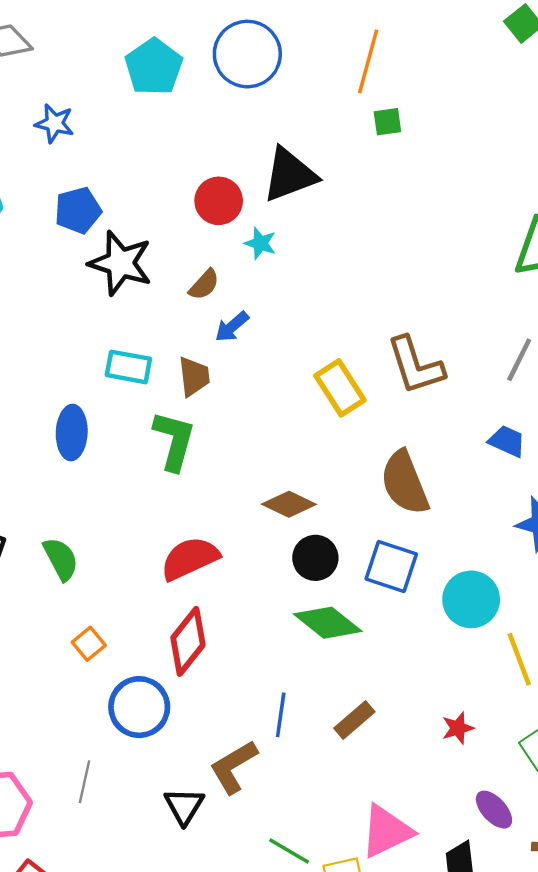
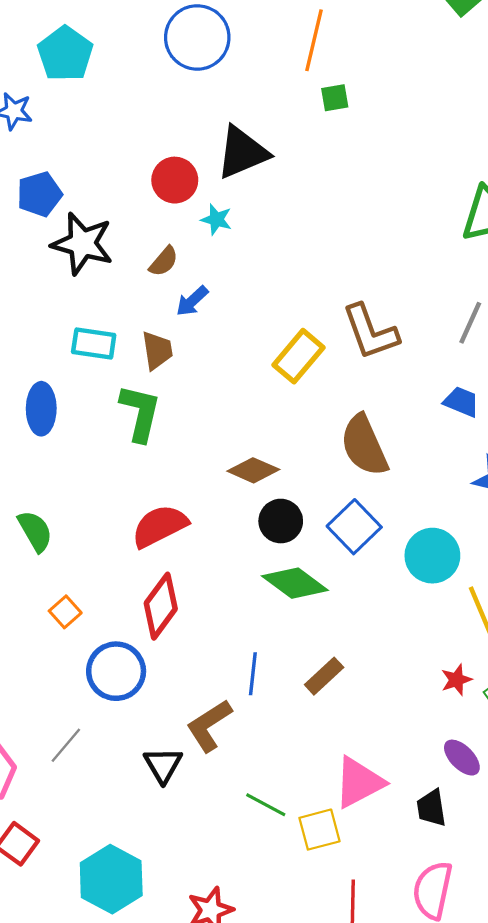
cyan pentagon: (154, 67) -> (65, 54), moved
yellow rectangle: (340, 388) -> (298, 356), turned 75
blue square: (391, 566) -> (354, 527), turned 30
red star: (458, 728) -> (456, 680), moved
gray line: (85, 782) -> (66, 745), turned 30

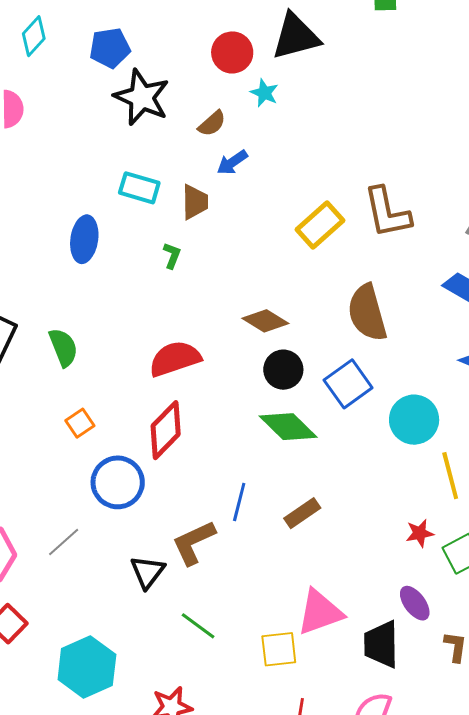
green L-shape: (140, 413) -> (172, 255), size x0.5
green line: (266, 805) -> (198, 626), moved
black trapezoid: (431, 808) -> (381, 644), size x1.4

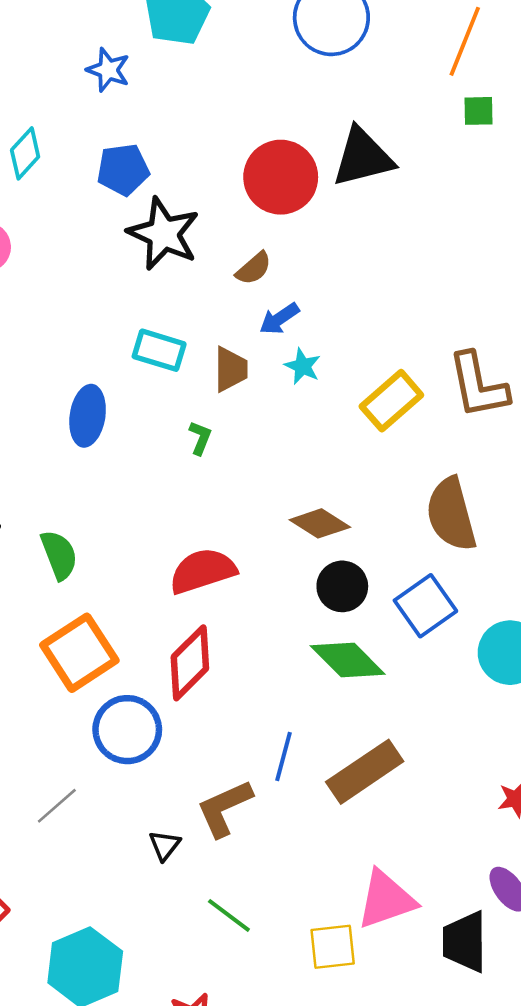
red circle: (232, 52) -> (281, 177), size x1.4
cyan star: (264, 93) -> (303, 366), moved
orange square: (80, 423) -> (79, 653), size x2.0
brown rectangle: (302, 513) -> (365, 772), size x1.6
black triangle: (148, 572) -> (165, 845), size x0.7

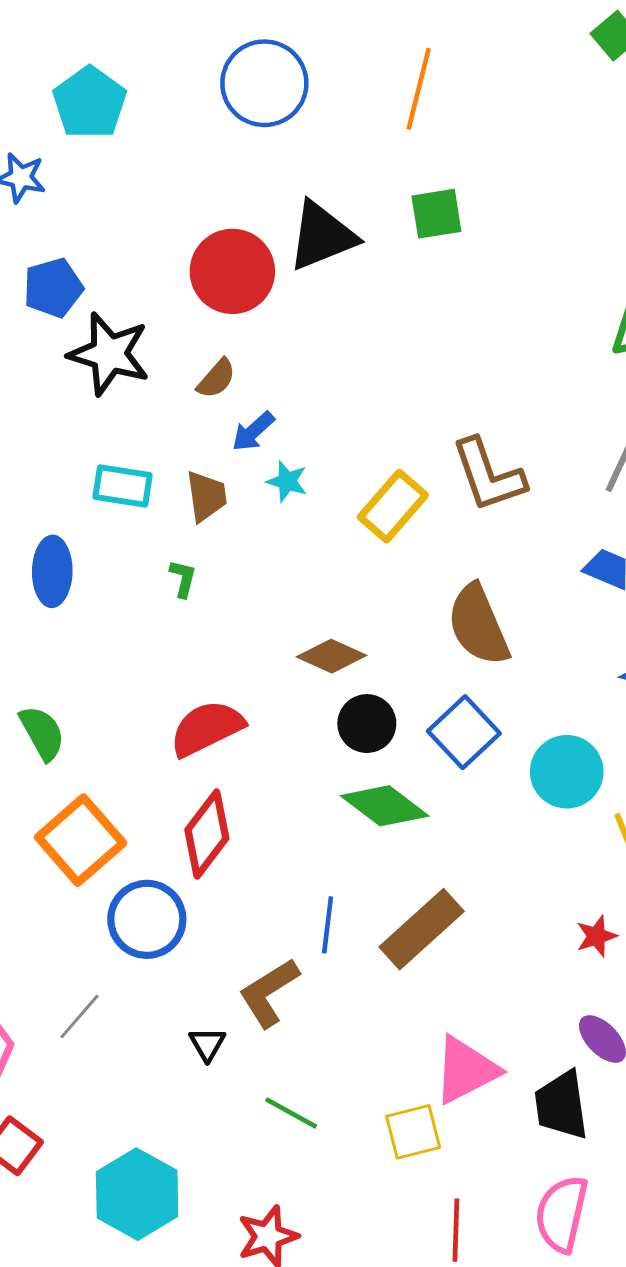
green square: (479, 111) -> (436, 214), moved, size x1.4

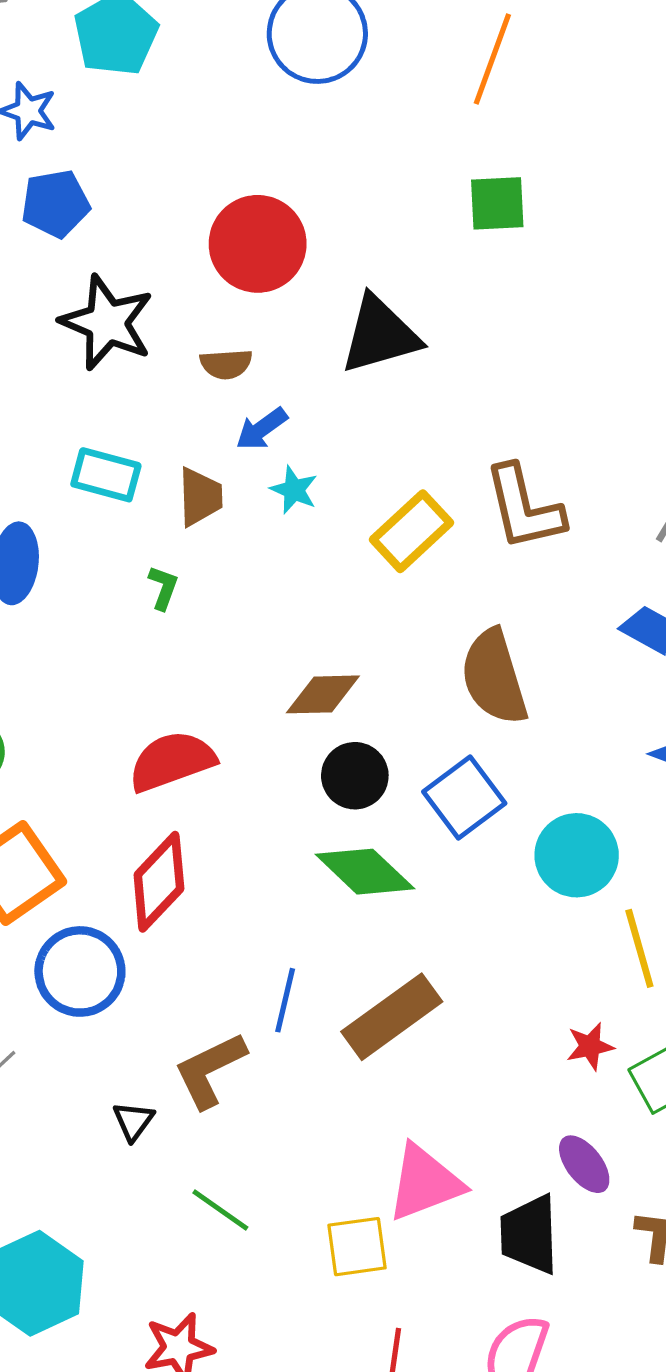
black triangle: (322, 236) -> (380, 335), moved
blue pentagon: (53, 288) -> (55, 204), moved
brown semicircle: (216, 379) -> (226, 364), turned 39
brown diamond: (331, 656) -> (323, 694), turned -32

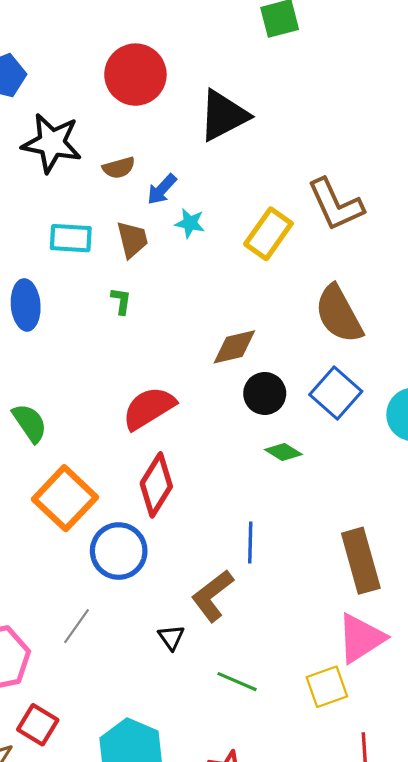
brown semicircle: (226, 364) -> (119, 168), moved
green diamond: (365, 872) -> (283, 452), size x0.6
brown rectangle: (392, 1017) -> (361, 561), moved, turned -58

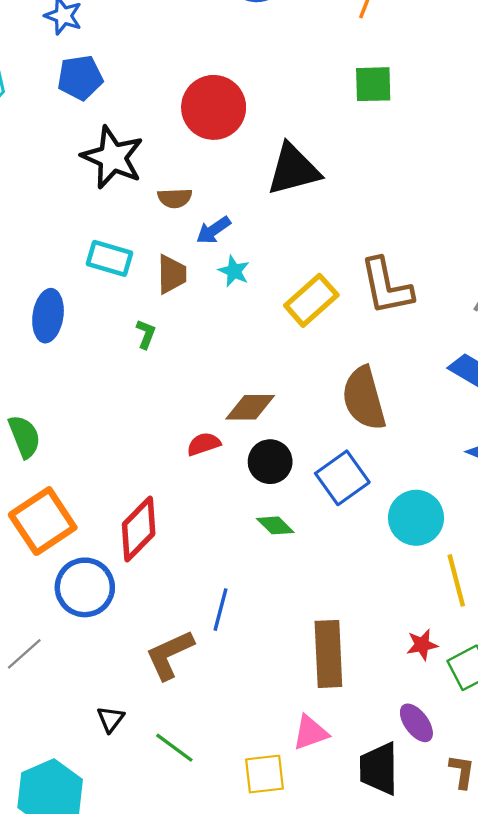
red semicircle: (149, 408) -> (204, 444), moved, size x0.6
black triangle: (171, 637) -> (111, 719), moved
pink triangle: (361, 638) -> (310, 733), size x0.7

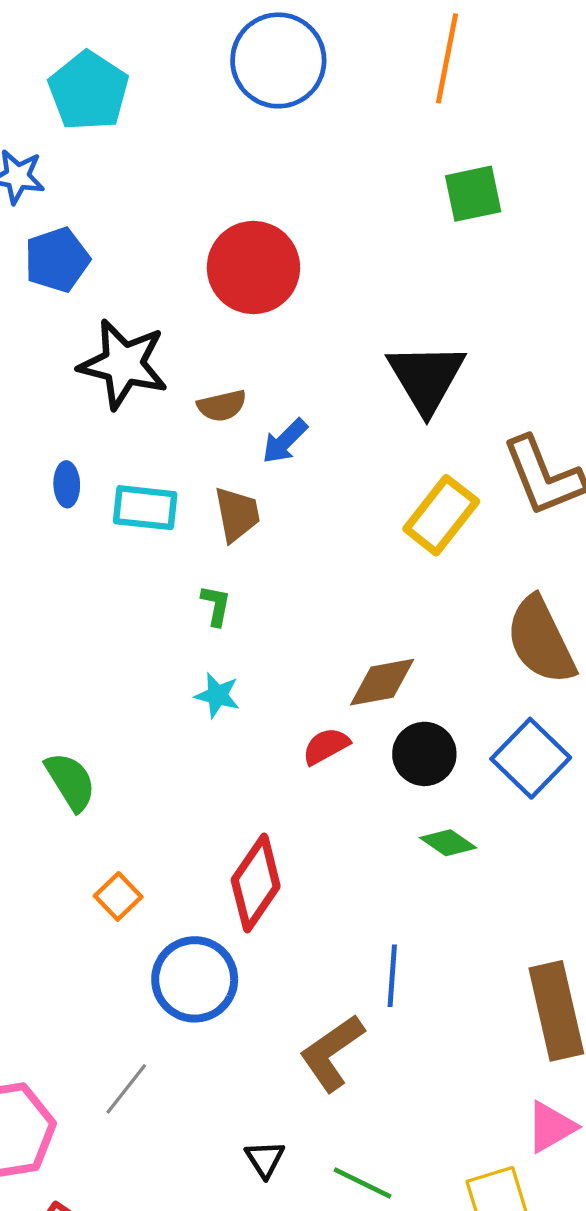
black triangle: (293, 170) -> (426, 378), moved, turned -36
cyan star: (234, 271) -> (217, 695), moved
blue ellipse: (48, 316) -> (67, 484), moved, size x0.6
orange square: (43, 521) -> (118, 896), size x0.5

